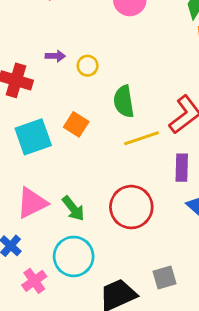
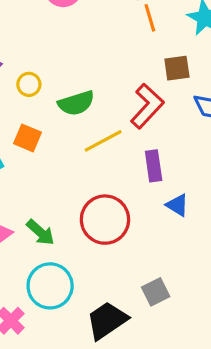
yellow circle: (88, 66) -> (29, 84), moved
green semicircle: (124, 101) -> (76, 103), turned -88

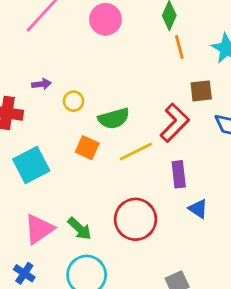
orange square: (27, 138) -> (87, 148), moved

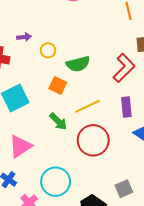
yellow line: (136, 152) -> (88, 106), moved
green arrow: (80, 229) -> (58, 121), moved

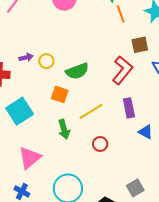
purple arrow: (24, 37) -> (26, 57), moved
green arrow: (58, 121) -> (64, 129), turned 36
red circle: (93, 140) -> (100, 144), size x0.5

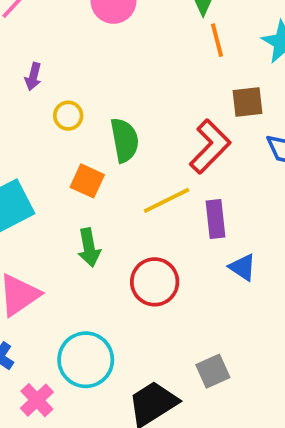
purple arrow: (26, 57) -> (33, 77), moved, turned 112
green semicircle: (77, 71) -> (125, 140), turned -85
yellow line: (91, 111) -> (167, 200), moved
red circle: (100, 144) -> (155, 282), size x1.6

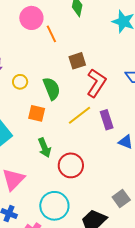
orange line: (217, 40) -> (51, 34), moved
brown square: (247, 102) -> (77, 61), moved
red circle: (155, 282) -> (71, 165), moved

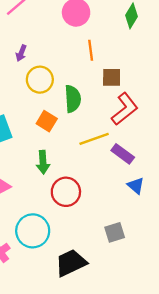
orange line: (51, 34) -> (91, 50), moved
yellow circle: (20, 82) -> (40, 80), size x1.5
purple rectangle: (107, 120) -> (123, 154), turned -54
gray square: (121, 198) -> (115, 232), moved

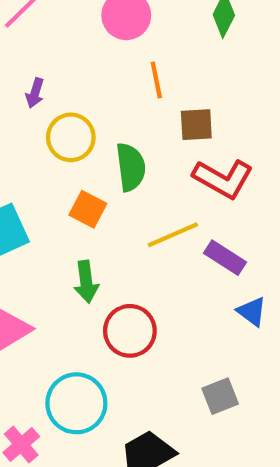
red L-shape: (125, 109) -> (223, 179), turned 72

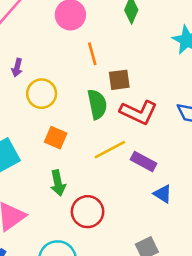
green semicircle: (131, 167) -> (97, 104), moved

